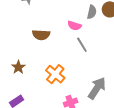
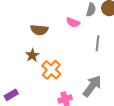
gray line: (82, 45) -> (97, 43), moved, turned 35
brown star: (18, 67) -> (32, 55), moved

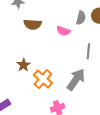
brown semicircle: (39, 30) -> (33, 24), moved
gray arrow: (92, 86) -> (76, 80), moved

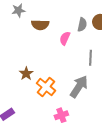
brown semicircle: (33, 24) -> (40, 25), moved
pink semicircle: (63, 31) -> (65, 38), turned 96

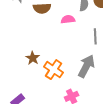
pink semicircle: (65, 38) -> (68, 19), turned 64

